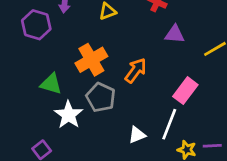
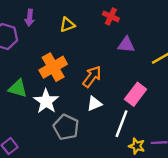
gray pentagon: (101, 97) -> (66, 127), moved
white star: (69, 115) -> (46, 101), moved
white triangle: (137, 135) -> (94, 104), moved

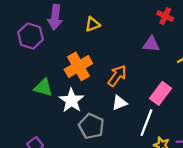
red cross: (111, 16) -> (165, 16), moved
purple arrow: (30, 18) -> (55, 17), size x1.5

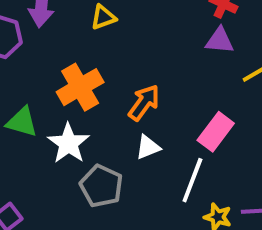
purple triangle: (151, 44) -> (220, 41), moved

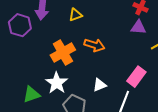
orange arrow: (144, 103) -> (94, 45), moved, turned 72
green triangle: (22, 122) -> (31, 94), moved, turned -36

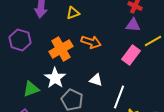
purple hexagon: (20, 25) -> (20, 40), moved
pink rectangle: (136, 77) -> (131, 55), moved
white triangle: (100, 85) -> (96, 80), turned 40

